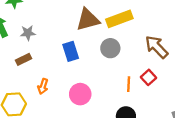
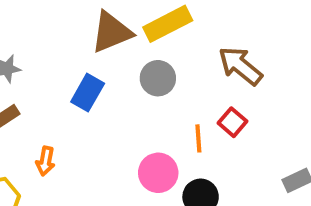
blue rectangle: (71, 51) -> (88, 93), turned 54
pink circle: (80, 94) -> (158, 173), moved

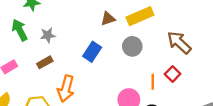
brown triangle: (111, 32) -> (108, 19), size x0.6
orange arrow: (45, 161) -> (66, 89), size x1.6

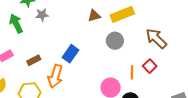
gray star: (48, 35) -> (42, 15), moved
blue rectangle: (92, 52) -> (70, 54), moved
brown rectangle: (45, 62) -> (34, 60), moved

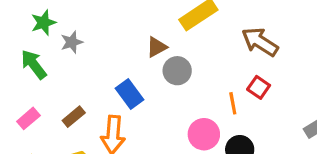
brown triangle: (94, 16) -> (157, 47), moved
gray circle: (115, 41) -> (177, 71), moved
blue rectangle: (70, 54) -> (130, 94), turned -60

